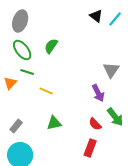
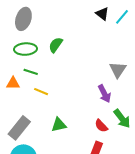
green ellipse: (22, 50) -> (25, 49), turned -55
orange triangle: (10, 83) -> (13, 83), turned 48
yellow line: (46, 91) -> (41, 92), moved
gray rectangle: (16, 126) -> (19, 128), size x1.6

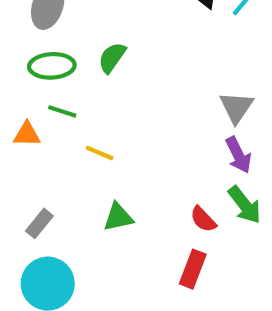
yellow line: (41, 92) -> (100, 153), moved
purple arrow: (104, 94) -> (238, 155), moved
gray rectangle: (19, 128) -> (39, 223), size x0.6

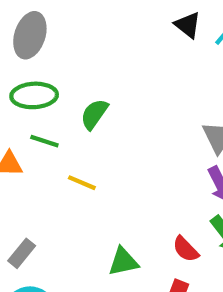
green semicircle: (112, 58) -> (94, 114), moved
green triangle: (118, 217) -> (123, 262), moved

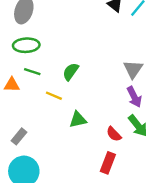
green semicircle: (94, 114) -> (71, 72), moved
green triangle: (123, 262) -> (78, 120), moved

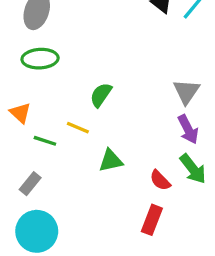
green line: (32, 72) -> (45, 141), moved
orange triangle: (12, 85) -> (20, 113), turned 42

